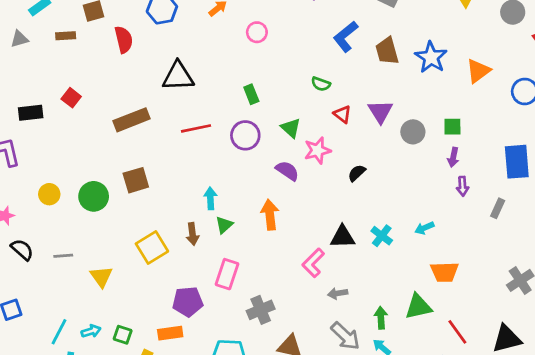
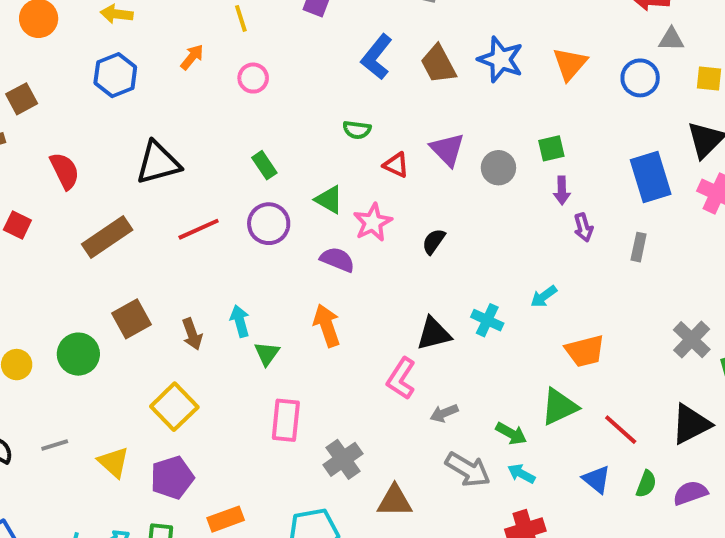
red semicircle: (124, 40) -> (65, 171), moved
brown arrow: (192, 234) -> (192, 334), moved
purple pentagon: (188, 302) -> (172, 478), moved
green arrow: (381, 318) -> (511, 433), turned 135

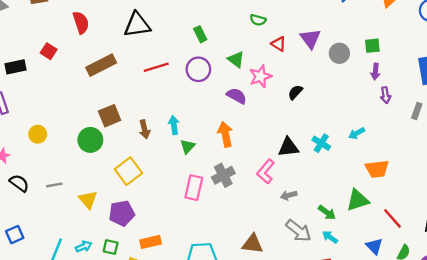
green circle: (78, 354) -> (90, 140), moved
gray cross: (343, 459) -> (223, 175), moved

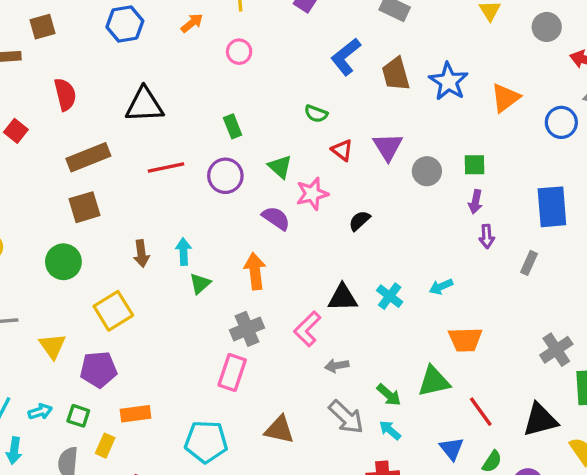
brown square: (110, 116) -> (85, 207), moved
pink rectangle: (194, 188) -> (232, 373), moved

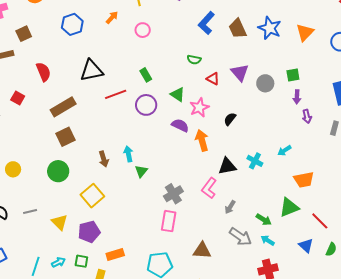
red line: (166, 168) -> (116, 94), moved
orange arrow: (255, 271) -> (202, 140), moved
gray arrow: (337, 366) -> (230, 207), turned -40

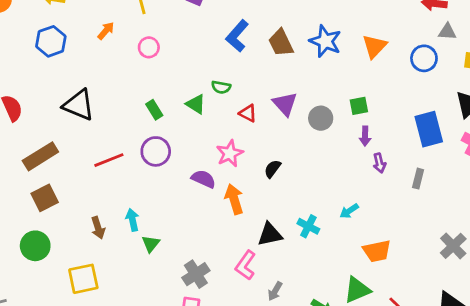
black triangle: (91, 70) -> (79, 105), turned 35
red line: (116, 94) -> (109, 160), moved
green triangle: (178, 94) -> (196, 104), moved
yellow square: (92, 196) -> (83, 279), turned 30

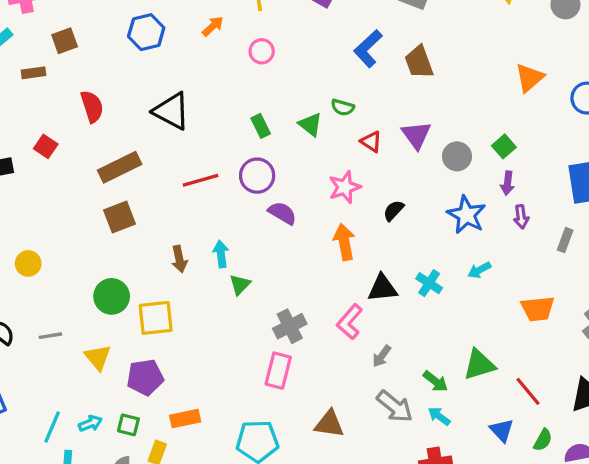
blue star: (325, 41) -> (466, 215), moved
green square: (359, 106) -> (504, 146), turned -36
purple semicircle: (204, 179) -> (282, 213), moved
green circle: (35, 246) -> (112, 296), moved
orange trapezoid: (377, 251) -> (538, 309), moved

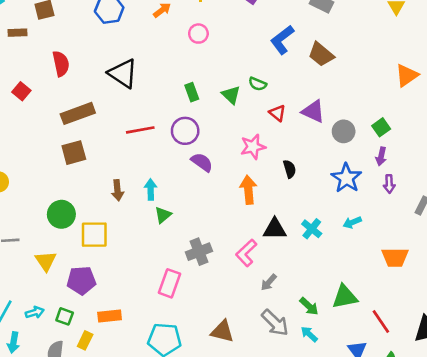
brown trapezoid: (419, 62) -> (321, 54), turned -36
purple triangle: (416, 135) -> (313, 111), turned -35
black semicircle: (394, 210) -> (290, 169), turned 114
pink rectangle: (278, 371) -> (170, 283), moved

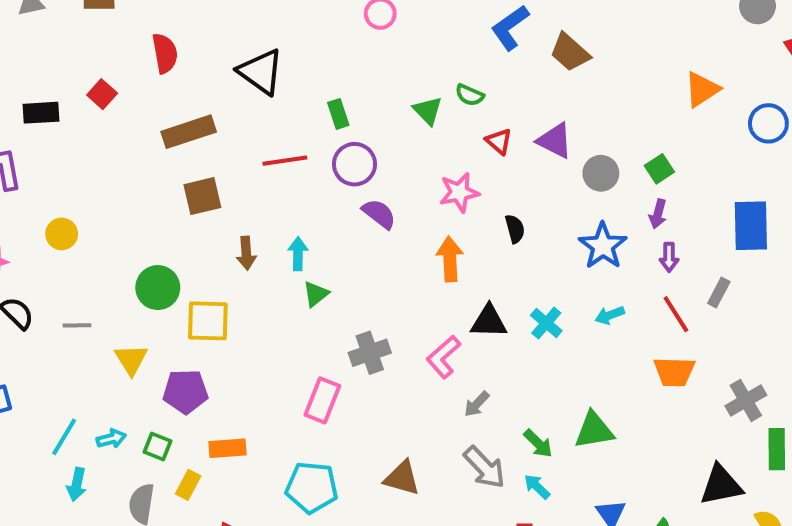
green rectangle: (192, 92) -> (338, 114), moved
brown square: (74, 153) -> (202, 196), moved
red line: (381, 321) -> (676, 314), moved

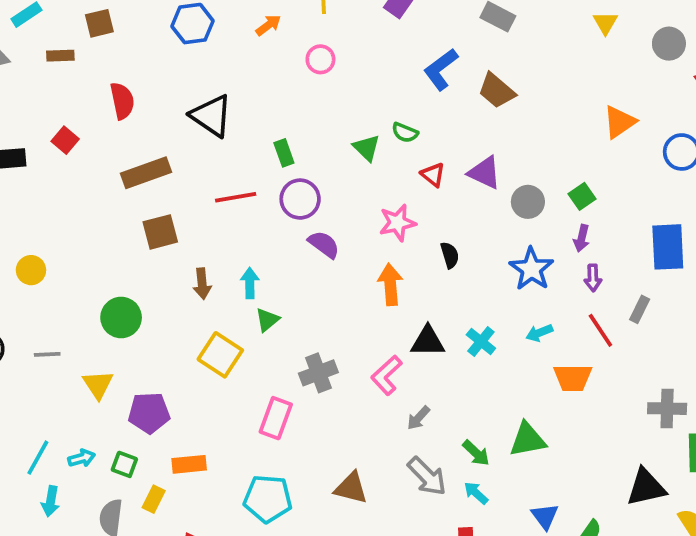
yellow square: (208, 321) -> (220, 355), moved, turned 33
orange trapezoid: (674, 372) -> (573, 378), moved
gray cross: (746, 400) -> (667, 409), turned 33

